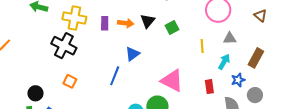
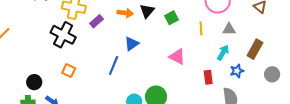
purple rectangle: (105, 23) -> (97, 21), moved, turned 48
yellow line: (202, 46) -> (201, 29), moved
pink triangle: (172, 81) -> (177, 57), moved, size x0.7
gray circle: (255, 95) -> (272, 74), moved

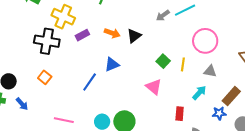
green square: (171, 18) -> (163, 61), moved, turned -32
black cross: (63, 35) -> (47, 41), turned -30
blue star: (237, 71) -> (219, 113), moved

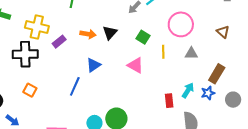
green square: (163, 61) -> (143, 37), moved
pink triangle: (154, 87) -> (135, 65), moved
cyan arrow: (199, 93) -> (188, 90), moved

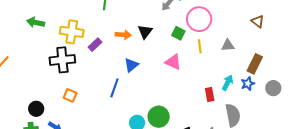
pink circle: (181, 24) -> (199, 19), moved

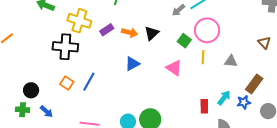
purple rectangle: (95, 45) -> (107, 30), moved
blue line: (114, 88) -> (89, 82), moved

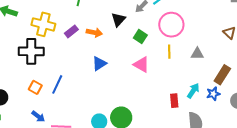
black triangle: (152, 33) -> (118, 20), moved
green square: (184, 41) -> (140, 37), moved
blue arrow: (46, 111) -> (38, 116), moved

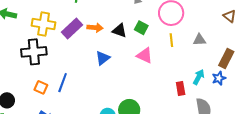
black triangle: (118, 20) -> (119, 31), moved, turned -49
purple rectangle: (71, 31) -> (72, 29), size x1.5

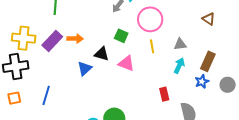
black triangle: (119, 31) -> (102, 54), moved
cyan arrow: (199, 77) -> (179, 66), moved
orange square: (41, 87) -> (14, 98), moved, turned -32

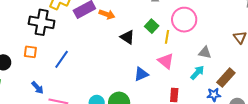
yellow line: (152, 46) -> (167, 37), moved
pink triangle: (126, 63) -> (166, 61), moved
blue triangle: (85, 68) -> (141, 74), moved

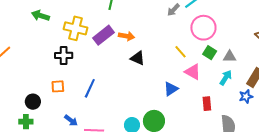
black cross: (42, 22) -> (64, 55), size x0.7
green square: (152, 26) -> (210, 53), moved
black triangle: (127, 37) -> (138, 58), moved
yellow line: (167, 37) -> (181, 52), moved, turned -40

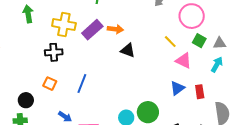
green arrow: (40, 16) -> (28, 14), turned 66
orange square: (58, 86) -> (50, 84), turned 32
blue triangle: (171, 89) -> (177, 88), moved

